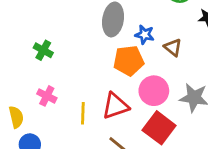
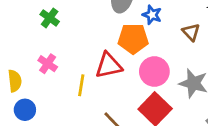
brown triangle: (173, 47) -> (191, 32), moved
red triangle: (115, 106) -> (109, 65), moved

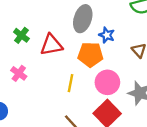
red triangle: (109, 65) -> (51, 45), moved
yellow line: (81, 85) -> (71, 83), moved

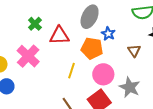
pink cross: (19, 73) -> (28, 56), size x1.6

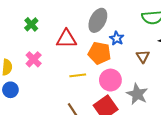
green cross: (35, 24) -> (31, 24), moved
pink cross: (28, 56) -> (34, 59), size x0.7
yellow line: (71, 71) -> (78, 75), turned 63

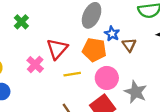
red triangle: (66, 39) -> (57, 49), moved, turned -45
brown triangle: (143, 56) -> (129, 45), moved
pink cross: (34, 59) -> (35, 64), moved

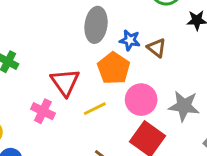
orange pentagon: (94, 50) -> (114, 68), turned -30

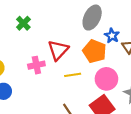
orange pentagon: (114, 68) -> (94, 51), turned -30
pink cross: (43, 111) -> (36, 65), turned 35

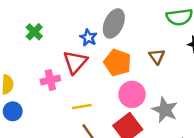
blue star: (112, 36) -> (88, 38), moved
yellow line: (73, 75) -> (82, 107), moved

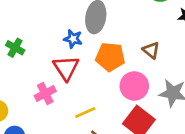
brown triangle: (157, 56) -> (151, 50), moved

